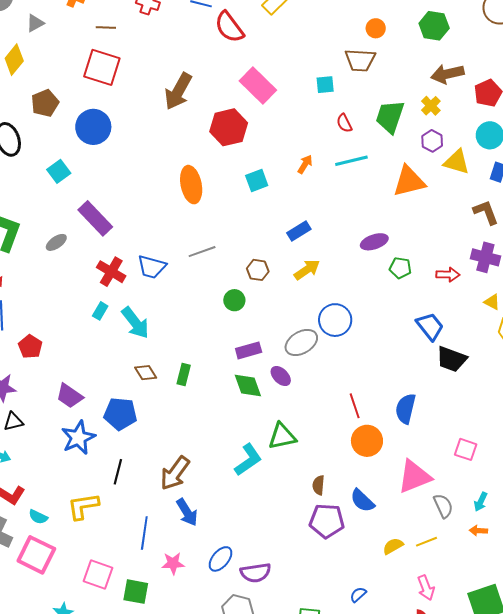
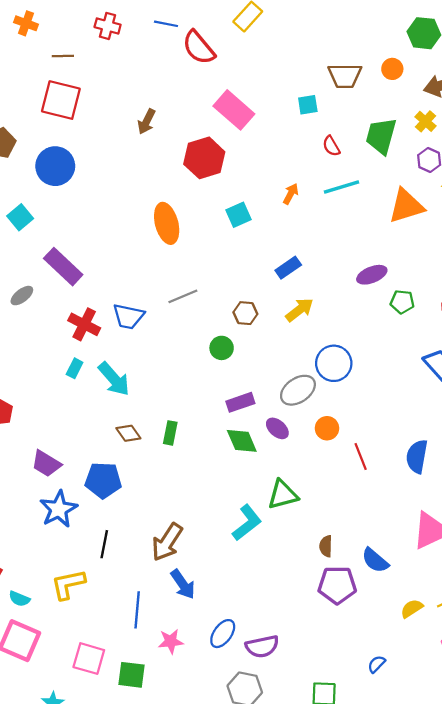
orange circle: (376, 28) -> (392, 69), moved
brown arrow: (178, 91) -> (147, 122), size x0.6
orange circle: (367, 441) -> (327, 428), moved, size x0.7

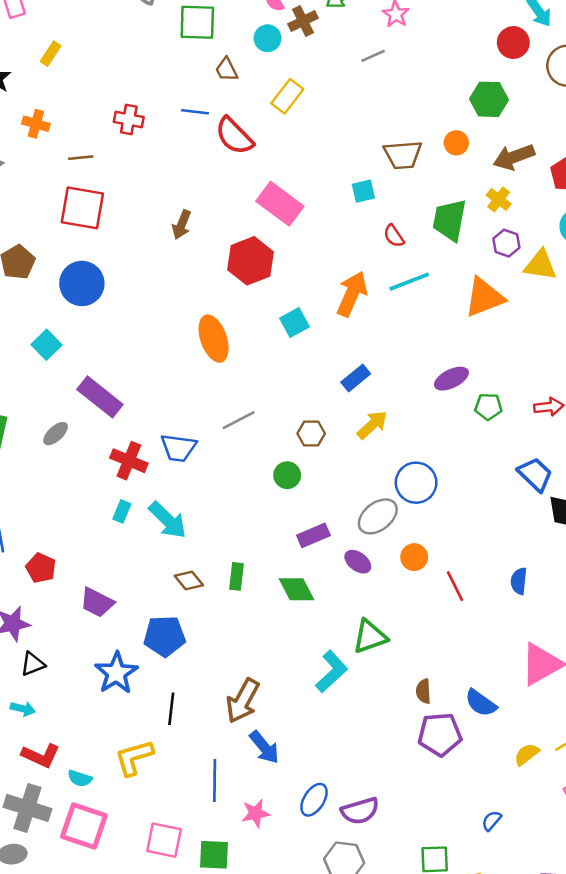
orange arrow: (291, 194) -> (352, 294), size x1.8
green diamond: (242, 441) -> (296, 589), moved
blue semicircle: (417, 456) -> (519, 581), size x0.7
purple trapezoid: (46, 464) -> (97, 602), moved

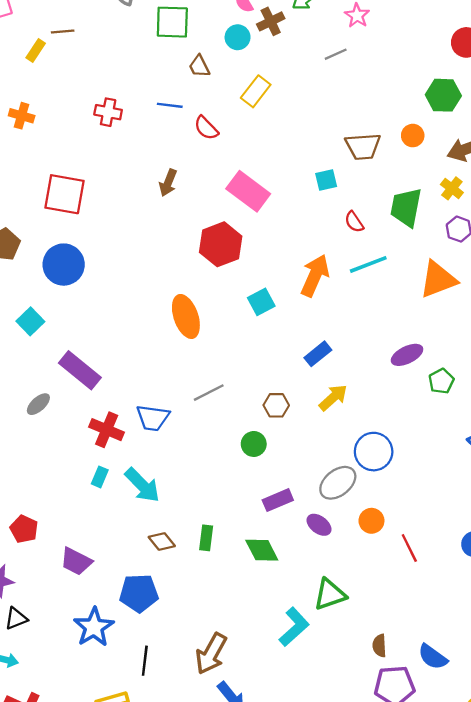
red semicircle: (234, 136) -> (206, 128), size x0.7
brown line: (81, 158) -> (63, 31), moved
brown arrow: (182, 225) -> (168, 183), moved
green pentagon: (488, 407) -> (441, 381), turned -30

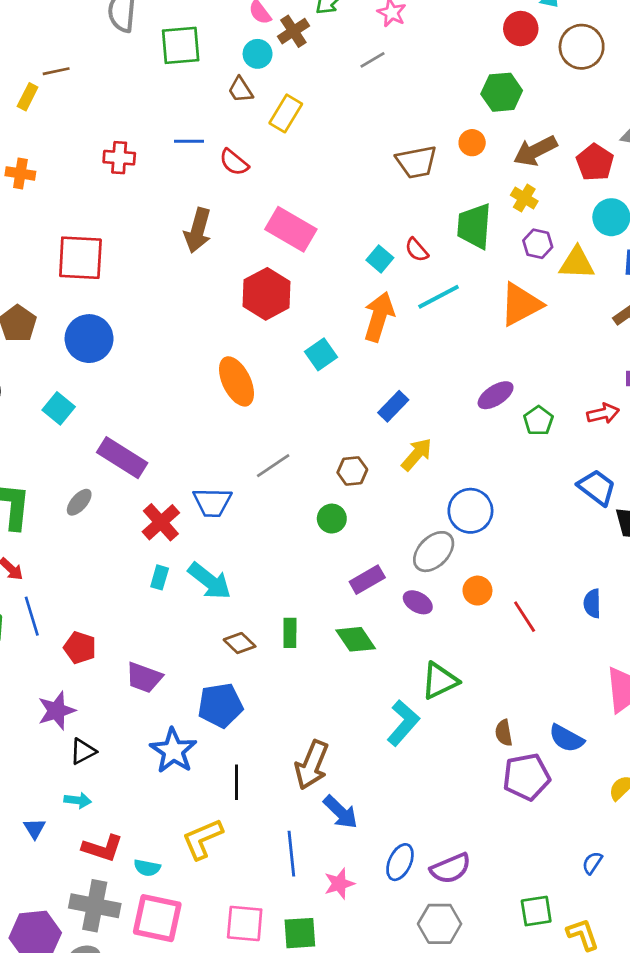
brown trapezoid: (199, 66) -> (240, 90), moved
cyan square: (326, 180) -> (380, 259), moved, turned -30
brown arrow: (168, 183) -> (198, 230), size x1.4
red cross: (107, 430) -> (161, 522), turned 32

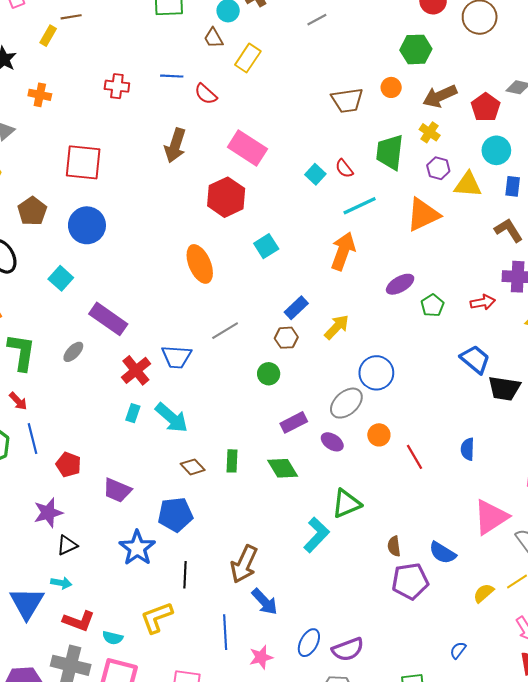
orange arrow: (379, 317) -> (343, 251), moved
blue rectangle: (393, 406) -> (296, 308), moved
blue triangle: (35, 828) -> (27, 603), size x2.0

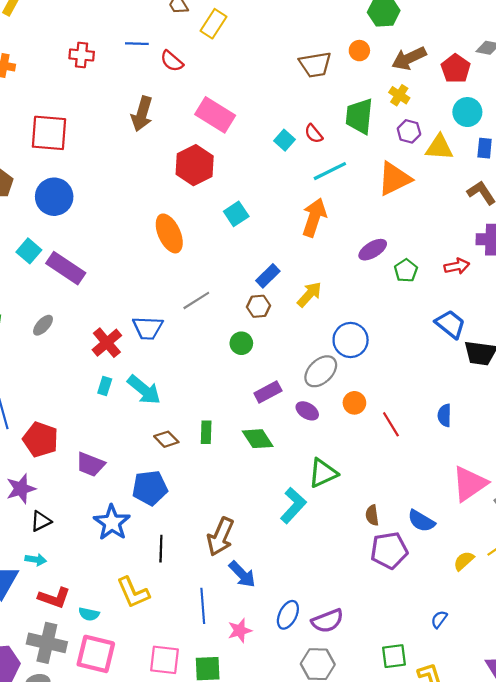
purple rectangle: (108, 319) -> (66, 268), moved
red pentagon: (69, 465) -> (41, 440), size x1.4
yellow L-shape: (157, 617) -> (133, 593), turned -92

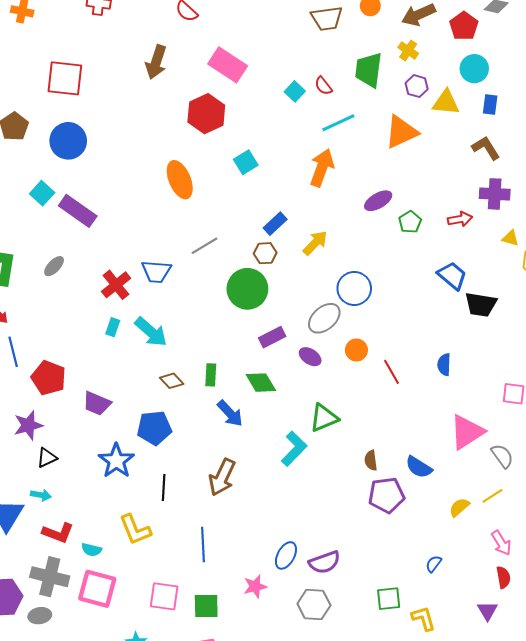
green circle: (241, 343) -> (247, 289), size x1.8
blue arrow: (242, 574) -> (230, 413), moved
pink star: (240, 631) -> (255, 586), moved

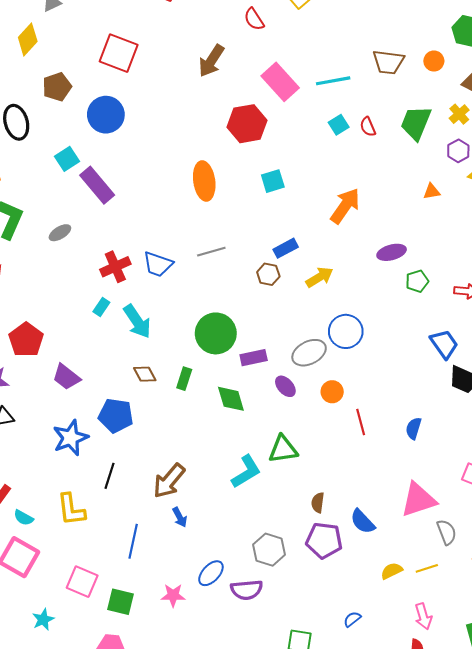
cyan line: (338, 123) -> (333, 81), moved
orange triangle: (401, 132) -> (432, 191), size x0.5
green circle: (247, 289) -> (216, 333), moved
blue arrow: (230, 413) -> (180, 517), moved, size x0.7
gray hexagon: (314, 604) -> (269, 550), moved

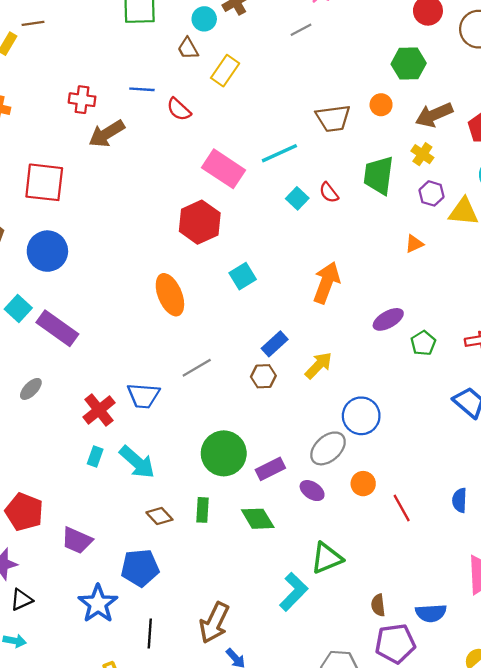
brown arrow: (211, 61) -> (107, 134), moved, turned 40
blue semicircle: (363, 521) -> (431, 613), turned -36

